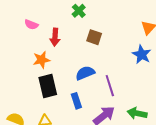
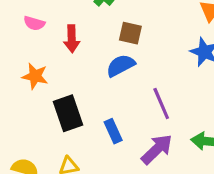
orange star: (41, 60) -> (35, 76), moved, turned 30
blue semicircle: (85, 73) -> (121, 66), moved

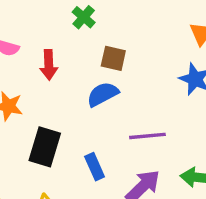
purple line: (161, 103) -> (147, 136), turned -72
black rectangle: (68, 113) -> (45, 147), turned 36

